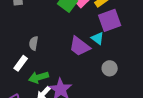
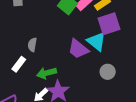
cyan triangle: (98, 38) -> (96, 41), size x1.5
green arrow: (39, 77) -> (47, 73), moved

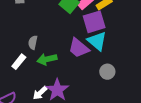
purple square: (109, 24) -> (94, 22), moved
green arrow: (47, 73) -> (47, 59), moved

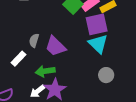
purple trapezoid: (79, 48) -> (55, 46), moved
green arrow: (47, 59) -> (45, 71), moved

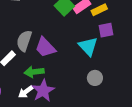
purple square: (97, 24) -> (106, 30), moved, size x0.7
gray semicircle: (34, 40) -> (24, 41), size x1.5

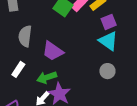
gray semicircle: (24, 41) -> (25, 36), moved
cyan triangle: (88, 46) -> (108, 41), moved

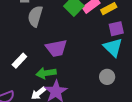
gray semicircle: (25, 36) -> (35, 16), moved
purple trapezoid: (53, 51) -> (56, 48), turned -55

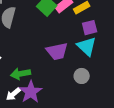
purple trapezoid: (56, 48) -> (57, 51), moved

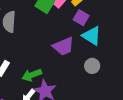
purple square: (90, 28) -> (81, 18), moved, turned -35

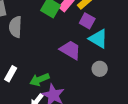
purple trapezoid: (63, 46) -> (70, 50), turned -125

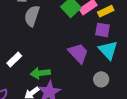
purple square: (87, 21) -> (103, 30), turned -35

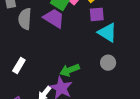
purple trapezoid: (78, 53) -> (54, 18), moved
green arrow: (40, 73) -> (70, 70), moved

